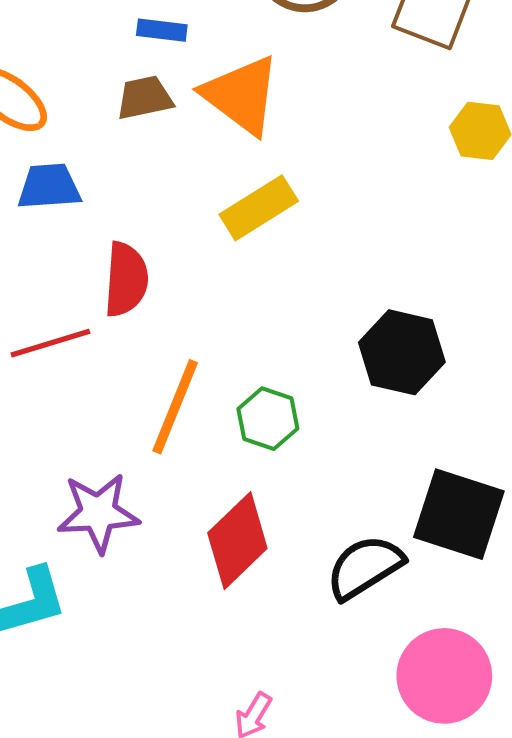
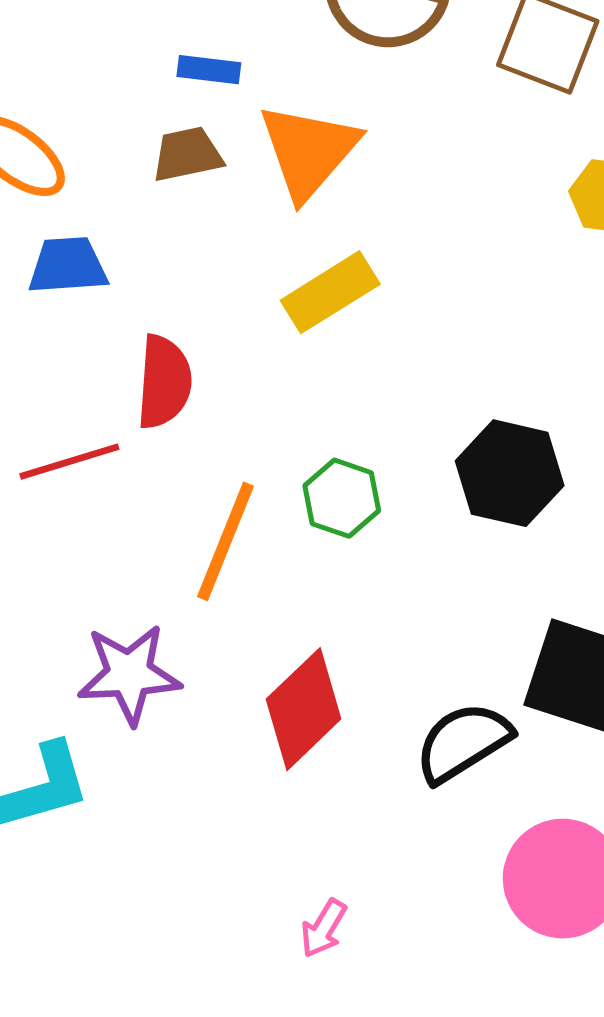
orange triangle: (241, 95) -> (309, 151), turned 34
green hexagon: (268, 419) -> (342, 498), moved

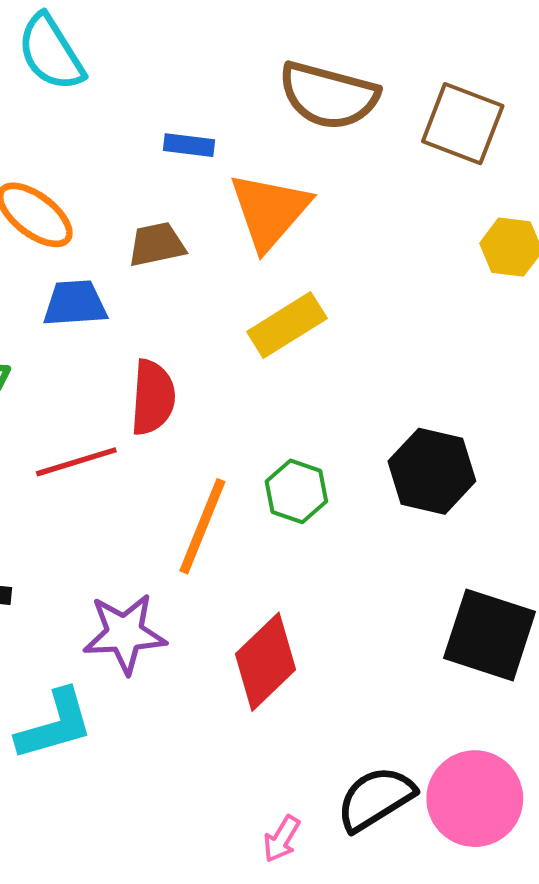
brown trapezoid: (187, 154) -> (157, 244), moved
black semicircle: (463, 742) -> (376, 799), moved

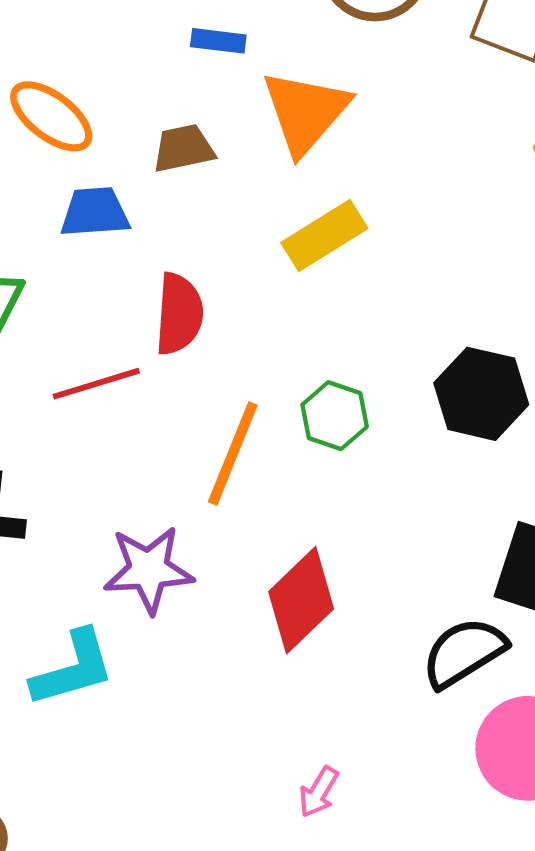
black semicircle: (376, 799) -> (464, 652), moved

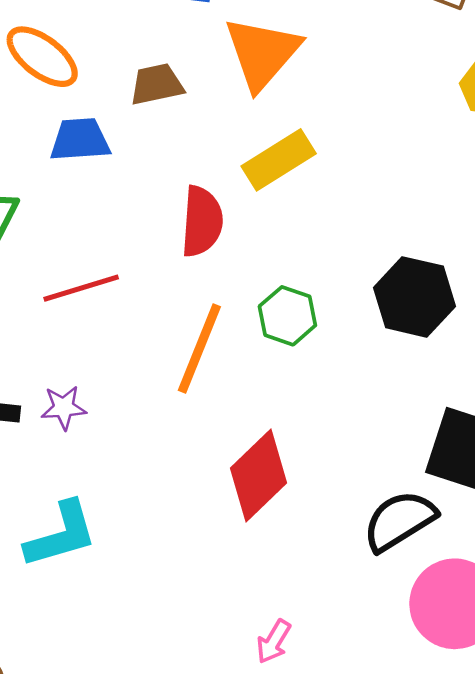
red semicircle: (179, 314) -> (202, 221), moved
purple star: (149, 570) -> (64, 408), moved, size x0.6

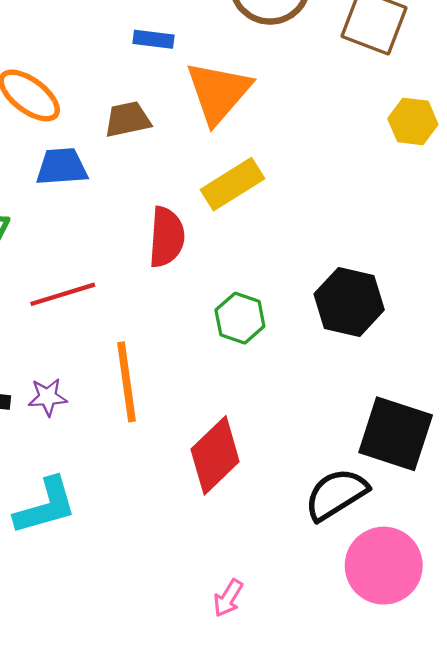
orange line: (199, 348) -> (126, 382), moved, turned -30

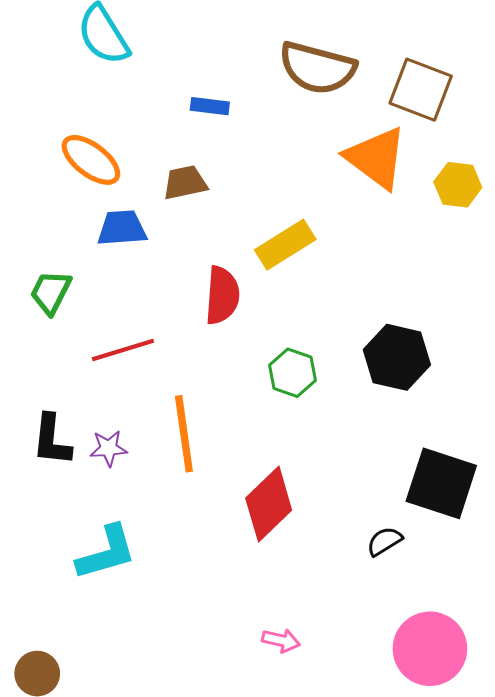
orange triangle: (218, 92) -> (376, 158), moved, turned -34
black semicircle: (336, 494) -> (384, 541), size x0.6
pink circle: (384, 566) -> (430, 649), moved
pink arrow: (228, 598) -> (281, 640), turned -108

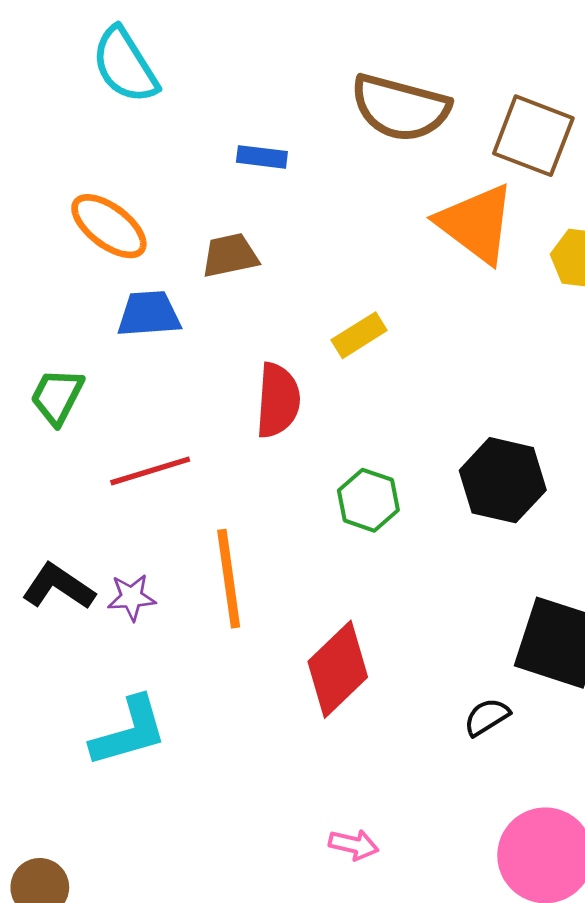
yellow rectangle: (285, 245) -> (359, 335), size x0.7
black L-shape: (52, 440) -> (58, 587), turned 118

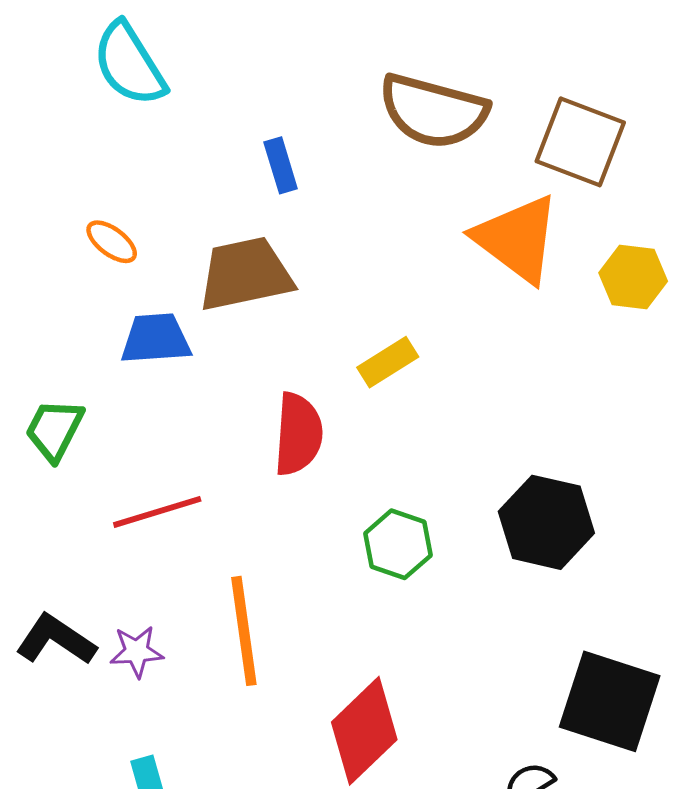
blue rectangle: (262, 157) -> (281, 165), turned 66
orange ellipse: (109, 226) -> (112, 242), size x0.6
brown trapezoid: (230, 255) -> (245, 274), size x1.5

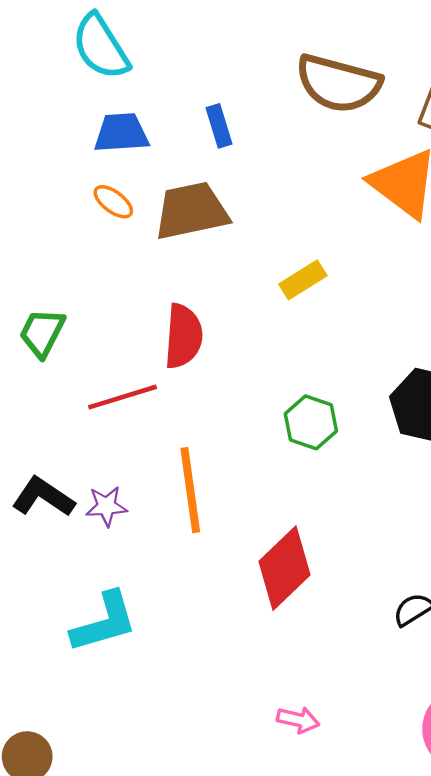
orange ellipse: (112, 242) -> (113, 202), moved
blue trapezoid: (156, 339) -> (121, 133), moved
red semicircle: (298, 434) -> (183, 336), moved

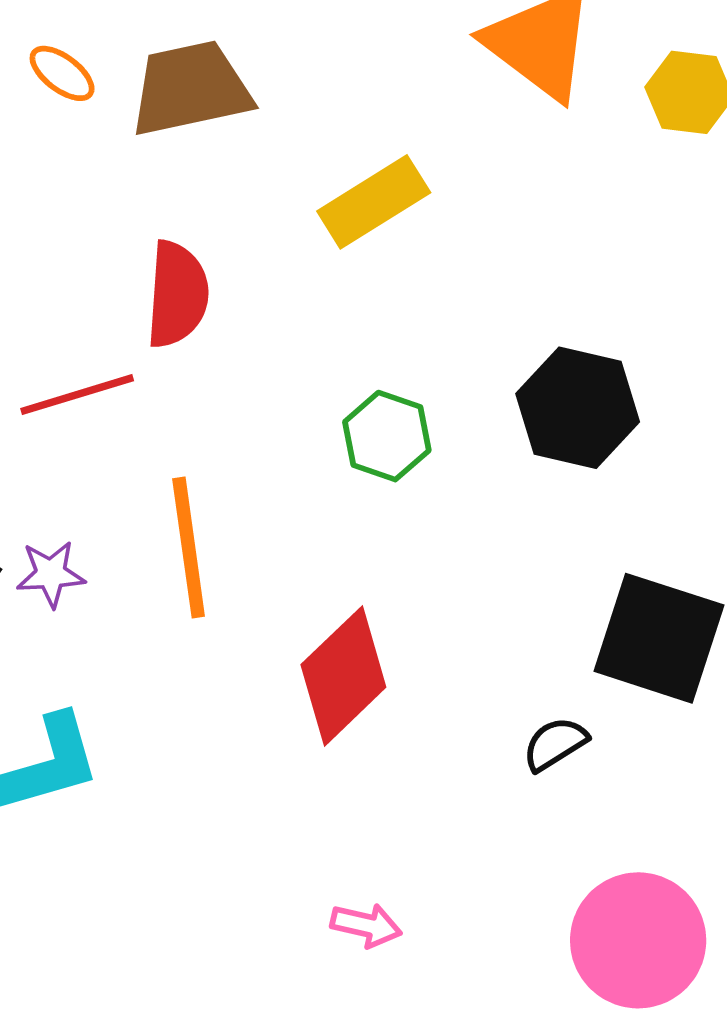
yellow rectangle: (303, 280) -> (374, 202), size x1.4

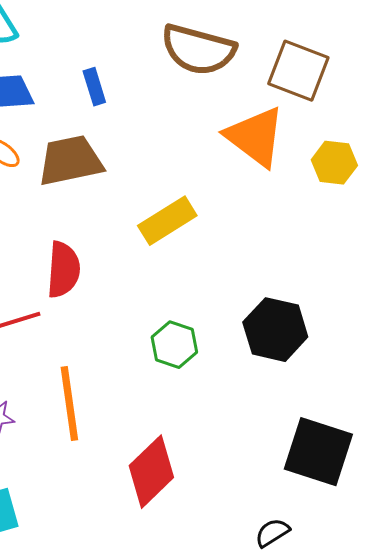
black semicircle: (555, 744) -> (272, 533), moved

